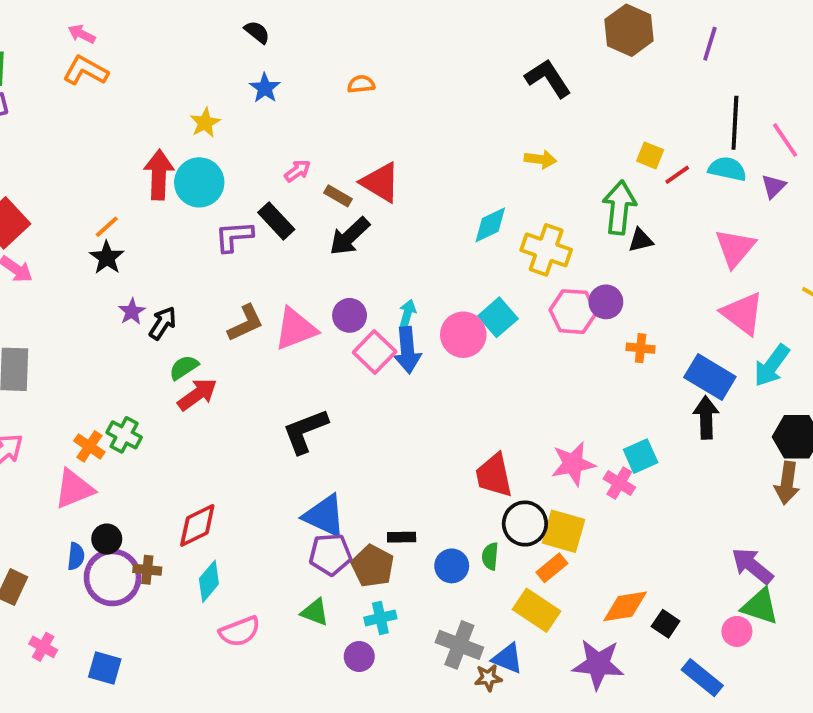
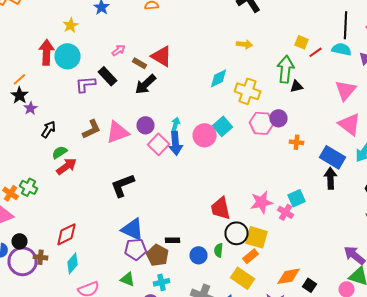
purple star: (132, 312) -> (30, 108), moved

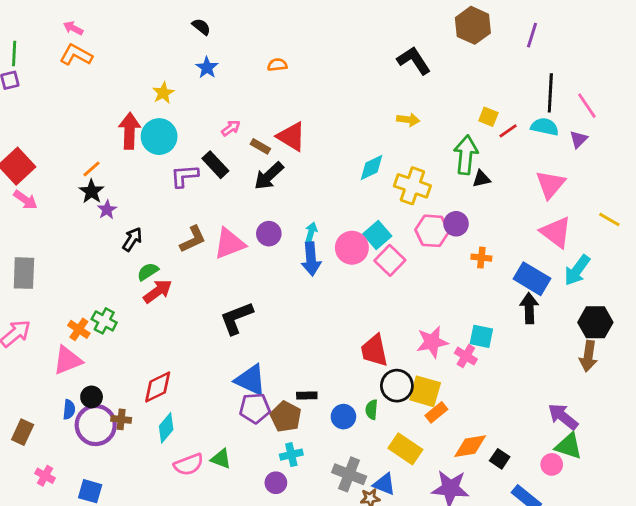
pink square: (158, 144) -> (390, 260), moved
cyan square: (296, 198) -> (481, 336), turned 36
orange rectangle: (250, 256) -> (436, 412), moved
green triangle: (128, 279) -> (221, 459), moved

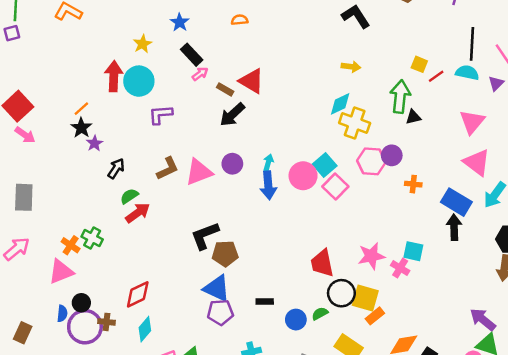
black rectangle: (215, 165) -> (192, 55), moved
cyan diamond: (372, 167) -> (340, 104), moved
green semicircle: (372, 410) -> (320, 314), turned 56
brown pentagon: (286, 417) -> (225, 254), moved, turned -30

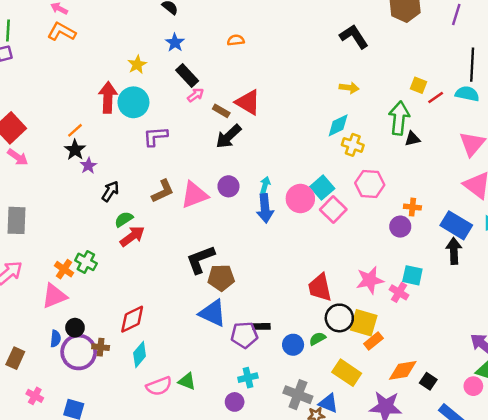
yellow cross: (355, 123) -> (353, 145), size x0.7
purple circle: (392, 155) -> (400, 227), moved
purple pentagon: (220, 312) -> (244, 335), moved

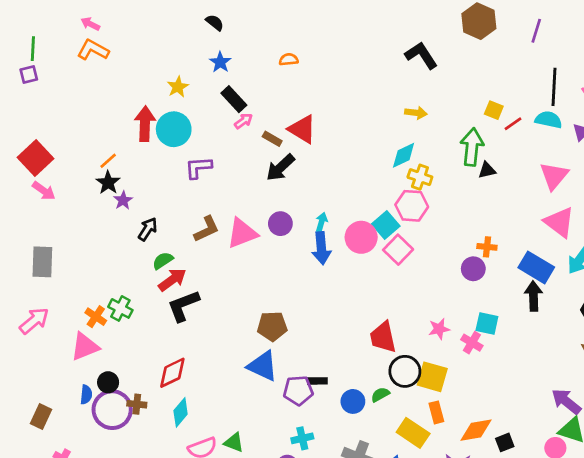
pink hexagon: (370, 184) -> (412, 206), moved
black L-shape: (200, 259) -> (183, 306), moved
pink star: (370, 280) -> (439, 329), size x0.7
orange rectangle: (373, 341) -> (436, 412), moved, turned -66
black square: (428, 381) -> (505, 442), turned 35

